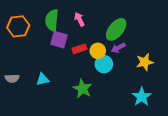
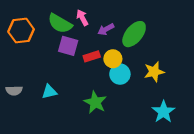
pink arrow: (79, 19) -> (82, 18), moved
green semicircle: (52, 20) -> (60, 23), turned -65
purple arrow: (118, 48) -> (106, 29), moved
yellow star: (145, 62) -> (154, 72), moved

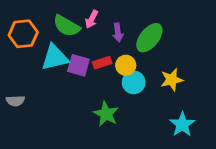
pink arrow: (82, 18) -> (92, 19), turned -126
purple arrow: (106, 29) -> (118, 32), turned -70
purple square: (68, 46) -> (78, 65), moved
cyan triangle: (49, 92) -> (55, 57), moved, size x1.6

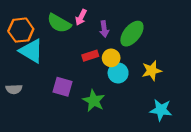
cyan triangle: (55, 57) -> (31, 51), moved, turned 44
purple square: (78, 65) -> (63, 87), moved
cyan star: (182, 124) -> (161, 110), turned -30

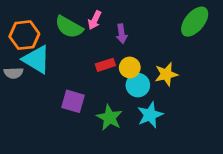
green ellipse: (132, 34) -> (195, 22), moved
yellow star: (152, 71) -> (166, 74), moved
gray semicircle: (14, 89) -> (13, 73), moved
cyan star: (161, 110) -> (150, 115), moved, turned -30

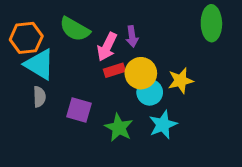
pink arrow: (95, 20) -> (107, 47), moved, size x1.4
green ellipse: (195, 22) -> (211, 23), turned -40
yellow circle: (130, 68) -> (141, 73), size x1.4
gray semicircle: (13, 73) -> (39, 97), moved, turned -90

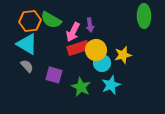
orange hexagon: (26, 38) -> (30, 21), moved
red rectangle: (114, 70) -> (78, 48), size x1.5
gray semicircle: (39, 97) -> (27, 66), turned -40

